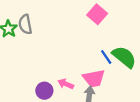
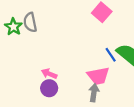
pink arrow: (66, 84) -> (49, 74), moved

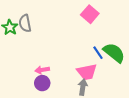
pink arrow: (49, 74) -> (42, 70), turned -32

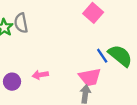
purple circle: (42, 83) -> (12, 82), moved

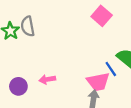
blue line: (102, 56) -> (111, 69), moved

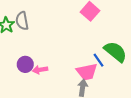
purple circle: (18, 86) -> (25, 64), moved

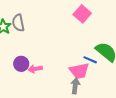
blue line: (98, 60) -> (90, 60), turned -32

